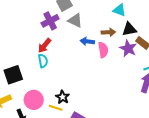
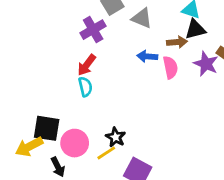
gray triangle: (75, 20) -> (142, 18), moved
black triangle: (129, 29) -> (195, 29), moved
black square: (13, 75) -> (47, 128), moved, turned 30
yellow line: (56, 108) -> (106, 153), turned -48

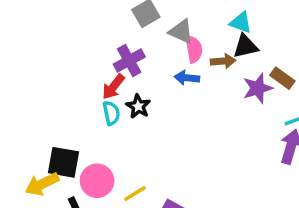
purple cross: (93, 30) -> (129, 61), moved
purple star: (206, 64) -> (258, 88), turned 30
pink semicircle: (170, 67) -> (194, 49), moved
black star: (116, 137) -> (138, 106), moved

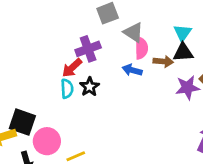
cyan triangle: (241, 22) -> (182, 33), turned 36

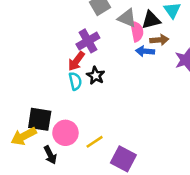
black triangle: (183, 52) -> (151, 20), moved
blue arrow: (132, 70) -> (145, 51), moved

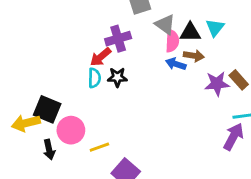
black star: (96, 76) -> (117, 77), turned 30

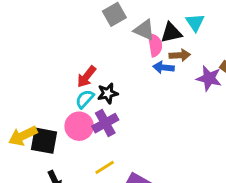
purple cross: (118, 39) -> (105, 123), moved
cyan semicircle: (94, 78) -> (85, 99), turned -126
purple star: (217, 84) -> (209, 78), turned 30
yellow arrow: (26, 123) -> (23, 136), moved
pink circle: (71, 130) -> (79, 126), moved

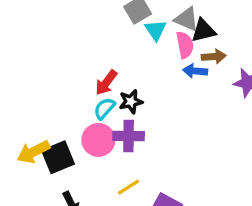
cyan triangle: (195, 22) -> (156, 30), moved
gray triangle: (144, 30) -> (187, 19), moved
purple cross: (105, 123) -> (129, 136), turned 30
black square: (44, 141) -> (58, 157), turned -32

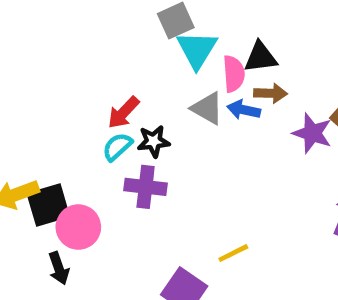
gray triangle: (187, 19) -> (207, 108), moved
cyan triangle: (156, 30) -> (197, 50), size x1.4
pink circle: (98, 140) -> (78, 227), moved
yellow line: (128, 187) -> (233, 253), moved

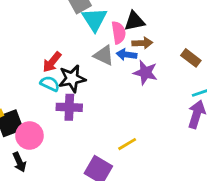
purple star: (312, 133) -> (145, 73), moved
black star: (154, 141) -> (72, 79), size x1.4
cyan semicircle: (117, 147) -> (50, 84), turned 72

